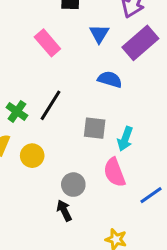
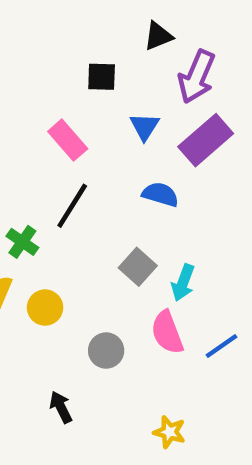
black line: (50, 105) -> (72, 206), moved
gray square: (95, 128) -> (138, 267), turned 35
blue line: (151, 195) -> (222, 346), moved
black arrow: (64, 210) -> (61, 407), moved

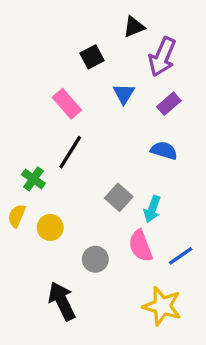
black square: (102, 77) -> (92, 57), turned -30
purple rectangle: (206, 140) -> (169, 104), size x0.6
blue semicircle: (160, 194) -> (164, 151), moved
black arrow: (61, 407) -> (62, 301), size x1.6
yellow star: (169, 432) -> (162, 306), moved, size x1.6

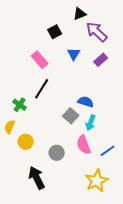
purple arrow: (162, 57) -> (97, 32), turned 110
blue semicircle: (164, 151) -> (86, 102), moved
yellow circle: (50, 227) -> (26, 142), moved
yellow star: (162, 306) -> (97, 181), turned 30

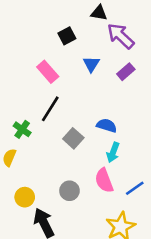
black triangle: (80, 14) -> (99, 13), turned 32
gray square: (71, 116) -> (73, 138), moved
yellow circle: (26, 142) -> (25, 197), moved

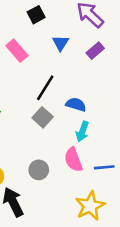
black line: (50, 109) -> (45, 88), moved
blue line: (135, 188) -> (104, 167), turned 30

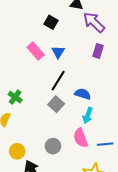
black square: (36, 15) -> (51, 22), turned -32
blue triangle: (61, 43) -> (58, 52), moved
purple rectangle: (95, 51) -> (98, 51), turned -32

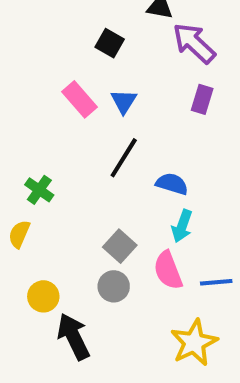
gray square: (56, 104) -> (120, 246), moved

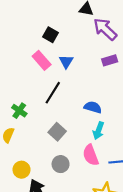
black square: (110, 43) -> (51, 35), moved
purple rectangle: (202, 99) -> (110, 60), turned 56
black line: (124, 158) -> (53, 93), moved
gray square: (120, 246) -> (57, 132), moved

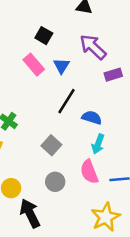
purple arrow: (105, 29) -> (93, 47), moved
purple rectangle: (110, 60) -> (113, 75), moved
black line: (53, 93) -> (67, 101), moved

